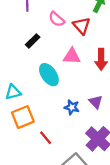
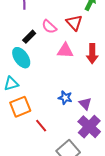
pink semicircle: (57, 19) -> (49, 27), moved
cyan ellipse: (49, 75) -> (21, 58), moved
purple triangle: (96, 102) -> (85, 104), moved

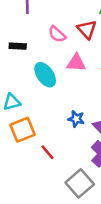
black rectangle: (29, 37) -> (18, 46), moved, turned 48
cyan ellipse: (21, 58) -> (45, 75), moved

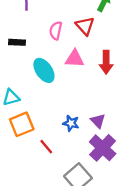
pink semicircle: (57, 34) -> (56, 31), turned 60
blue star: (76, 119) -> (71, 123), moved

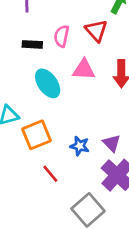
black rectangle: (17, 42) -> (32, 44), moved
orange square: (22, 124) -> (37, 135), moved

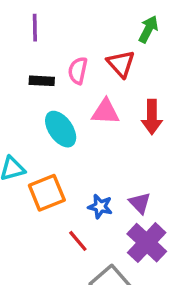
red line: (50, 174) -> (78, 241), moved

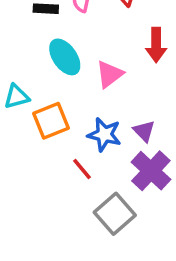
pink triangle: (105, 112) -> (110, 74), moved, turned -40
blue star: (100, 206) -> (104, 135), size x1.4

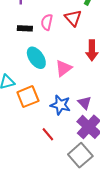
red line: (82, 169) -> (48, 134), moved
gray square: (115, 214) -> (80, 155), moved

